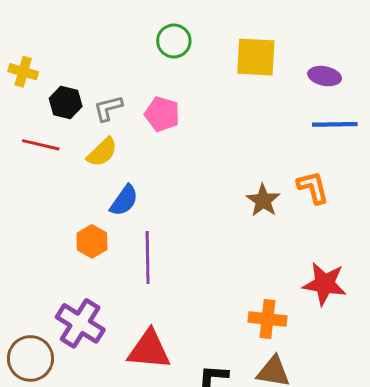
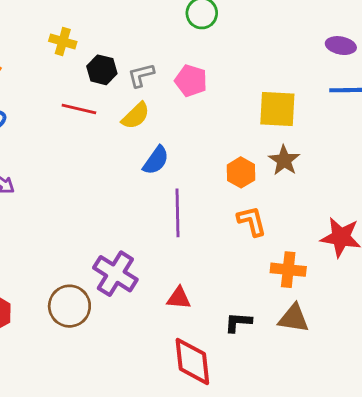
yellow square: (256, 57) -> (277, 109), moved
orange L-shape: (313, 187) -> (252, 221), moved
orange hexagon: (92, 241) -> (241, 172), moved
red triangle: (149, 350) -> (179, 298), size x0.6

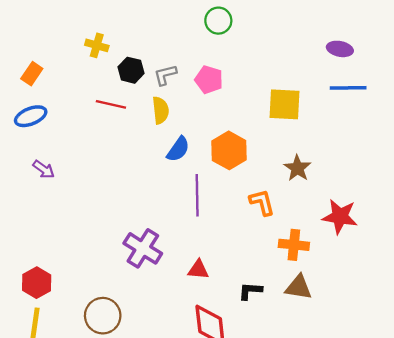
yellow semicircle: (136, 116) -> (161, 110), turned -52
brown star: (284, 160) -> (297, 168), moved
orange hexagon: (241, 172) -> (229, 150), moved, size x1.4
brown circle: (69, 306) -> (103, 316), moved

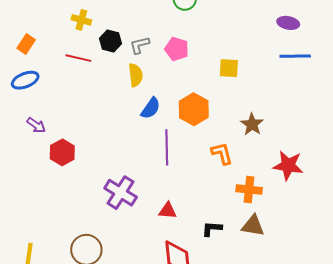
red line: (111, 104) -> (78, 58), moved
yellow square: (284, 104) -> (229, 68), moved, size x0.7
red hexagon: (37, 283) -> (62, 152), moved

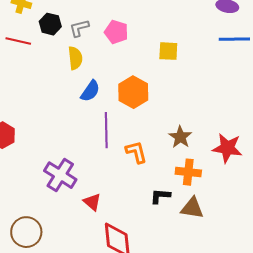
brown star: (252, 124) -> (180, 137), moved
orange L-shape: (222, 153) -> (136, 152), moved
red triangle: (168, 211) -> (92, 202), moved, turned 36
black L-shape: (212, 229) -> (160, 196), moved

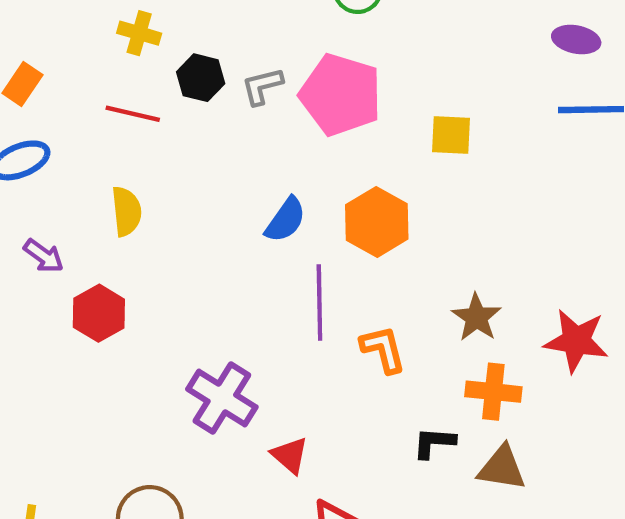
pink pentagon: (116, 32) -> (341, 95), size x1.6
yellow semicircle: (75, 58) -> (126, 211), moved

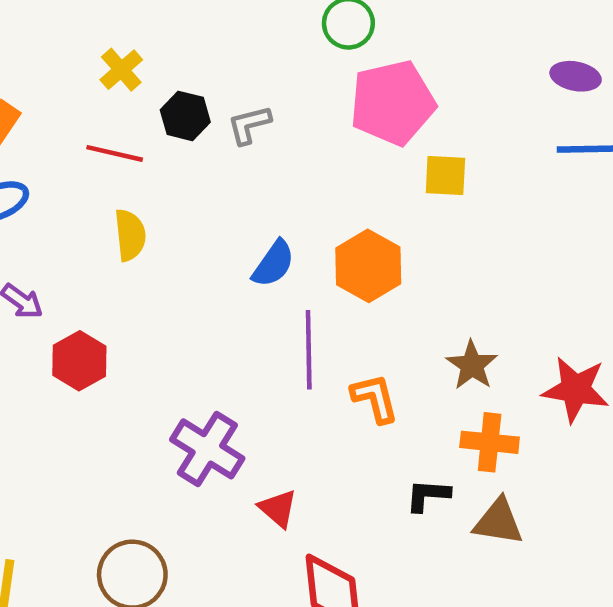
yellow cross: (139, 33) -> (121, 70), turned 33
pink pentagon: (341, 95) -> (393, 103), moved, turned -30
yellow semicircle: (126, 211) -> (130, 235), moved

